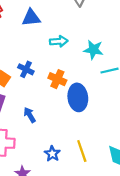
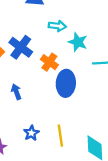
cyan star: (93, 50) -> (78, 42), moved
blue cross: (26, 69) -> (21, 47), size x1.5

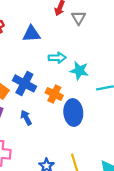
blue arrow: (16, 92) -> (26, 118), moved

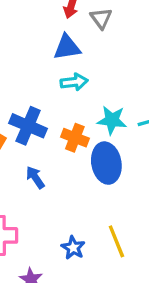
blue triangle: (31, 34) -> (67, 47), moved
cyan star: (79, 71) -> (112, 120), moved

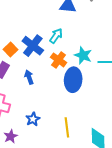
cyan arrow: (74, 82) -> (56, 36), moved, turned -63
blue star: (73, 248) -> (33, 119), moved

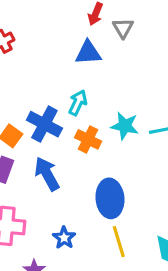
blue arrow: (29, 77) -> (47, 174), size x1.5
blue ellipse: (73, 80) -> (110, 198), moved

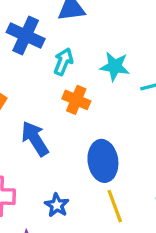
blue cross: (44, 124) -> (26, 35), moved
cyan star: (125, 126) -> (115, 66), moved

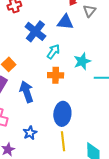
cyan star: (115, 66) -> (82, 61), turned 30
orange cross: (76, 100) -> (56, 75), turned -35

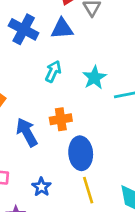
blue cross: (35, 31) -> (24, 29), moved
orange cross: (56, 75) -> (61, 119), moved

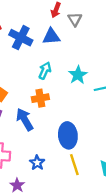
orange cross: (61, 119) -> (40, 98), moved

